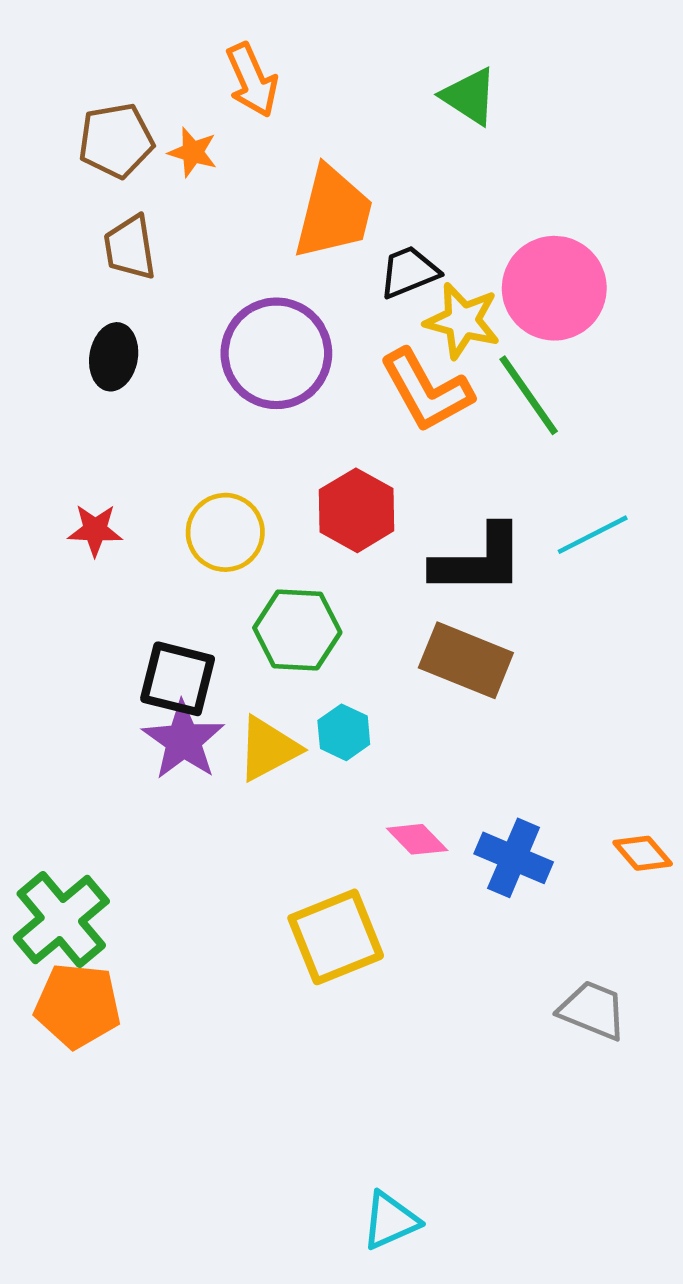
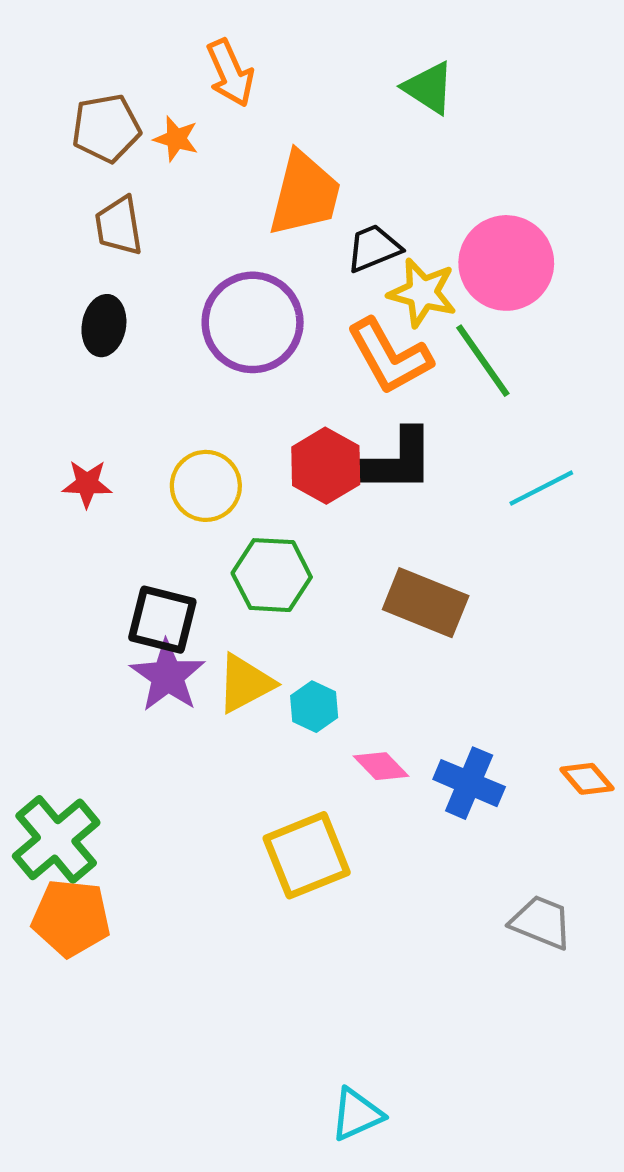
black L-shape: (479, 560) -> (393, 461), moved
cyan hexagon: (344, 732) -> (314, 707), moved

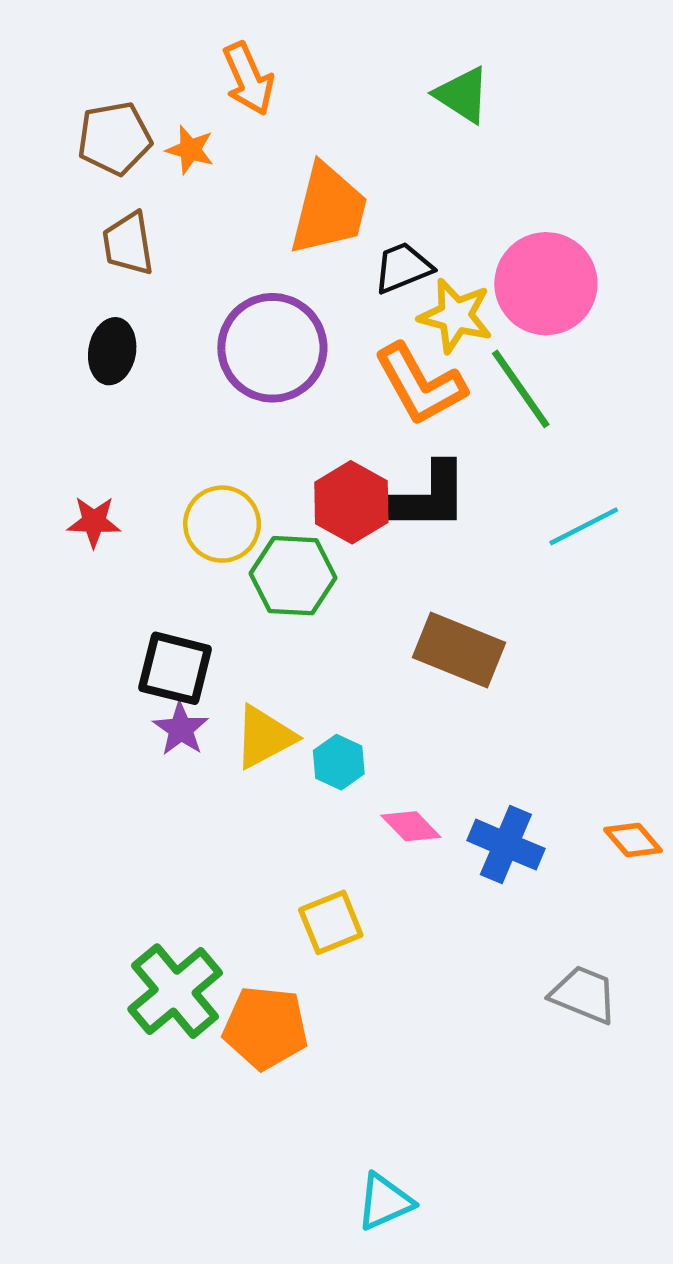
green hexagon: (272, 575) -> (293, 576), moved
purple star: (168, 676) -> (181, 729), size x0.7
green cross: (56, 839) -> (175, 991), moved
yellow square: (307, 855) -> (331, 922), size x0.7
orange pentagon: (71, 918) -> (266, 1028), moved

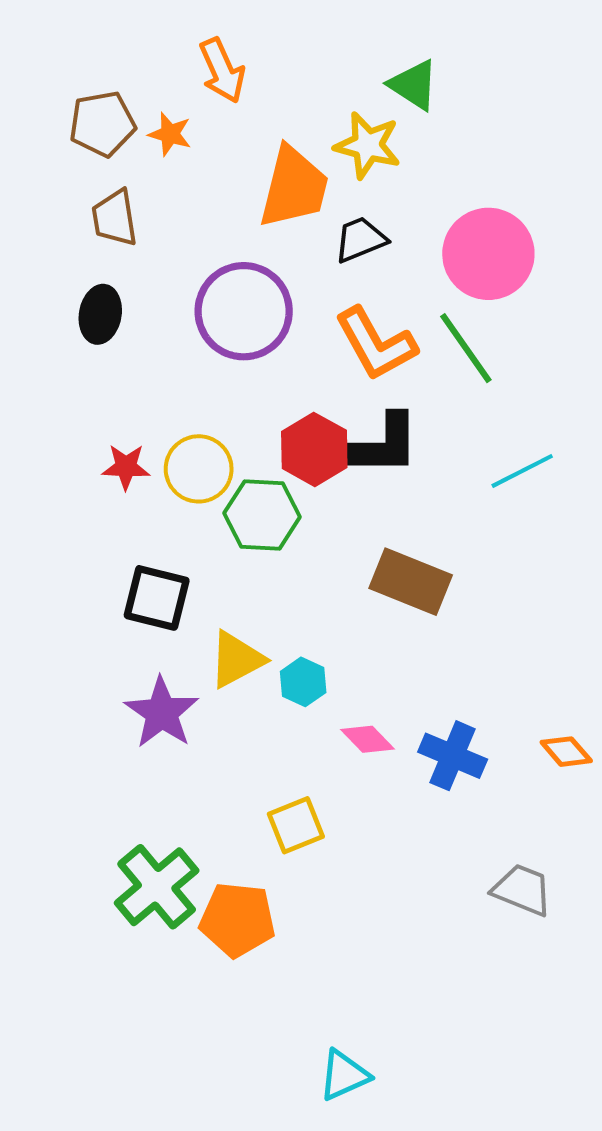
yellow star: (456, 316) -> (368, 145), moved
red star: (94, 522) -> (126, 467), moved
purple star: (181, 729) -> (162, 713), moved, size x1.5

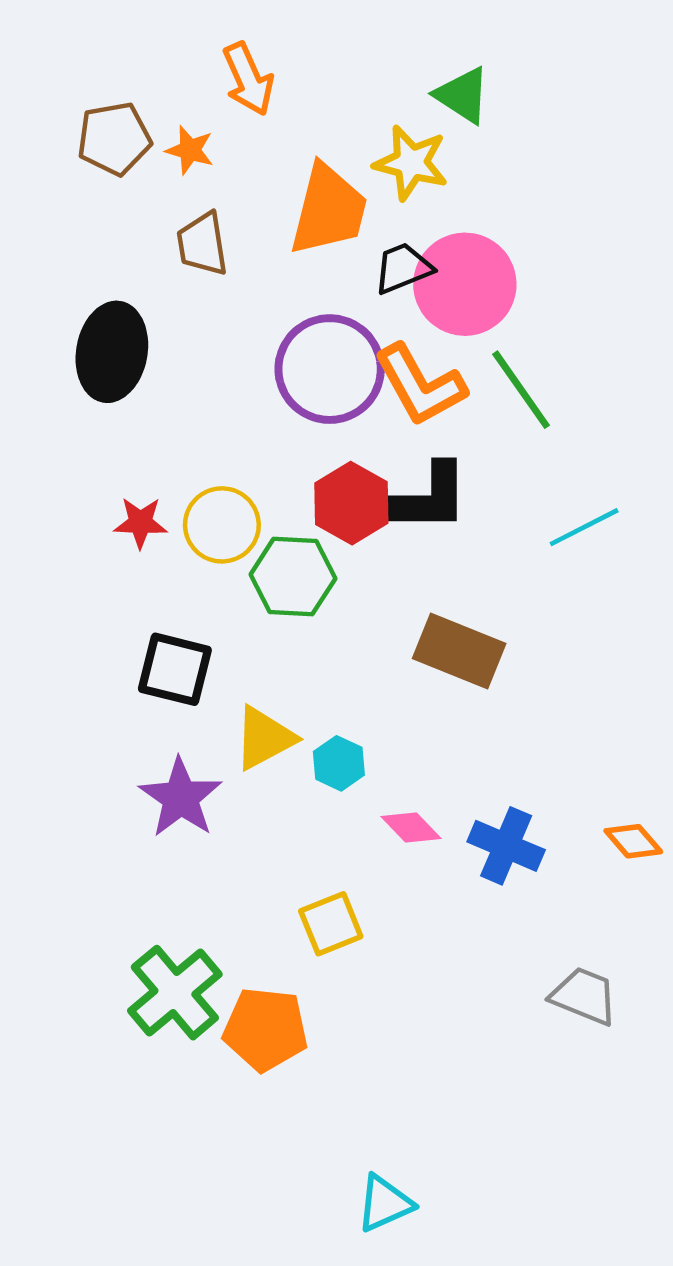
brown trapezoid: (115, 218) -> (202, 244), moved
pink circle: (488, 254) -> (465, 284), moved
purple circle: (244, 311) -> (330, 369), moved
black ellipse: (100, 314) -> (112, 352), size x1.5

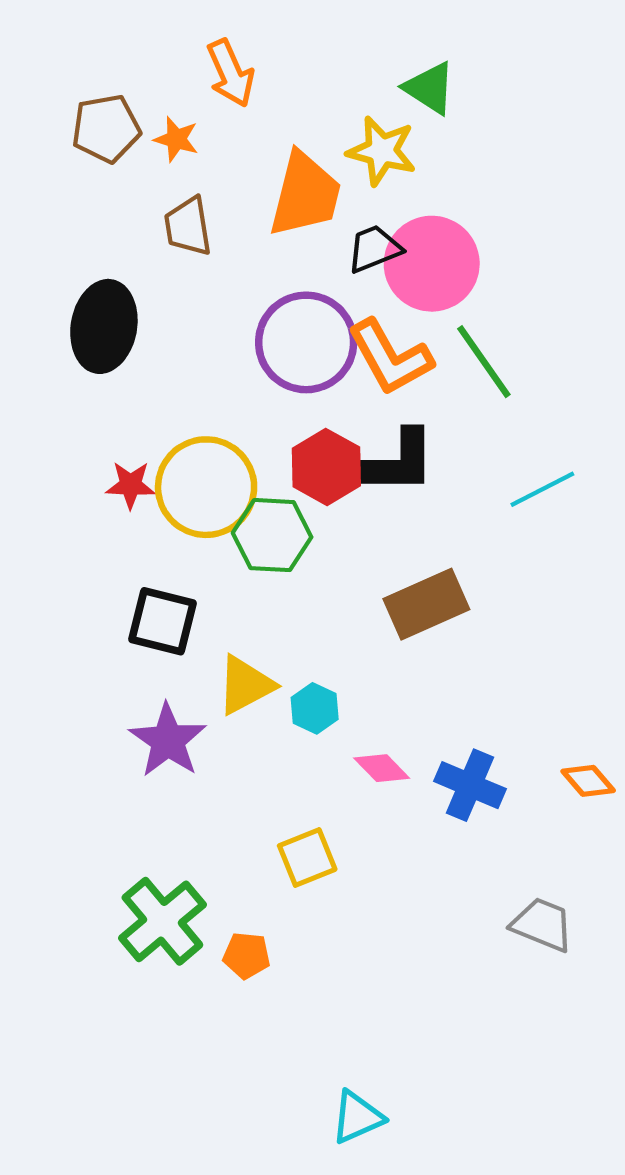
yellow circle: (222, 525) -> (206, 487), size x1.4
brown rectangle: (459, 651) -> (426, 604), turned -46
orange pentagon: (265, 1029) -> (247, 955), size x0.6

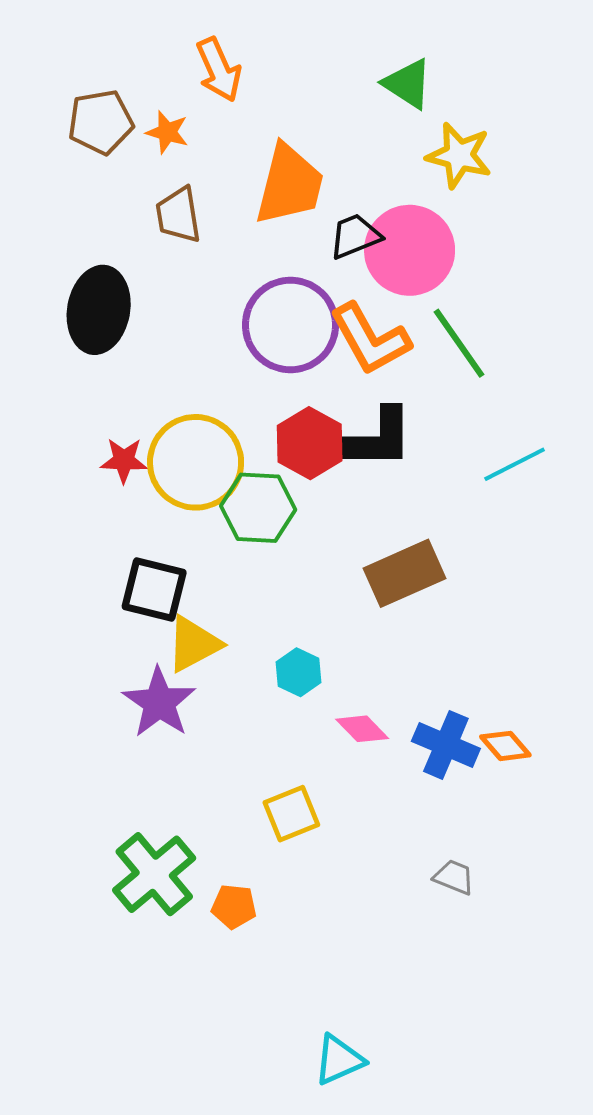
yellow star: (382, 151) -> (459, 155), moved
yellow triangle: (245, 685) -> (194, 644), moved
orange diamond: (588, 781) -> (505, 746), moved
gray trapezoid: (542, 925) -> (454, 877), moved, size x0.7

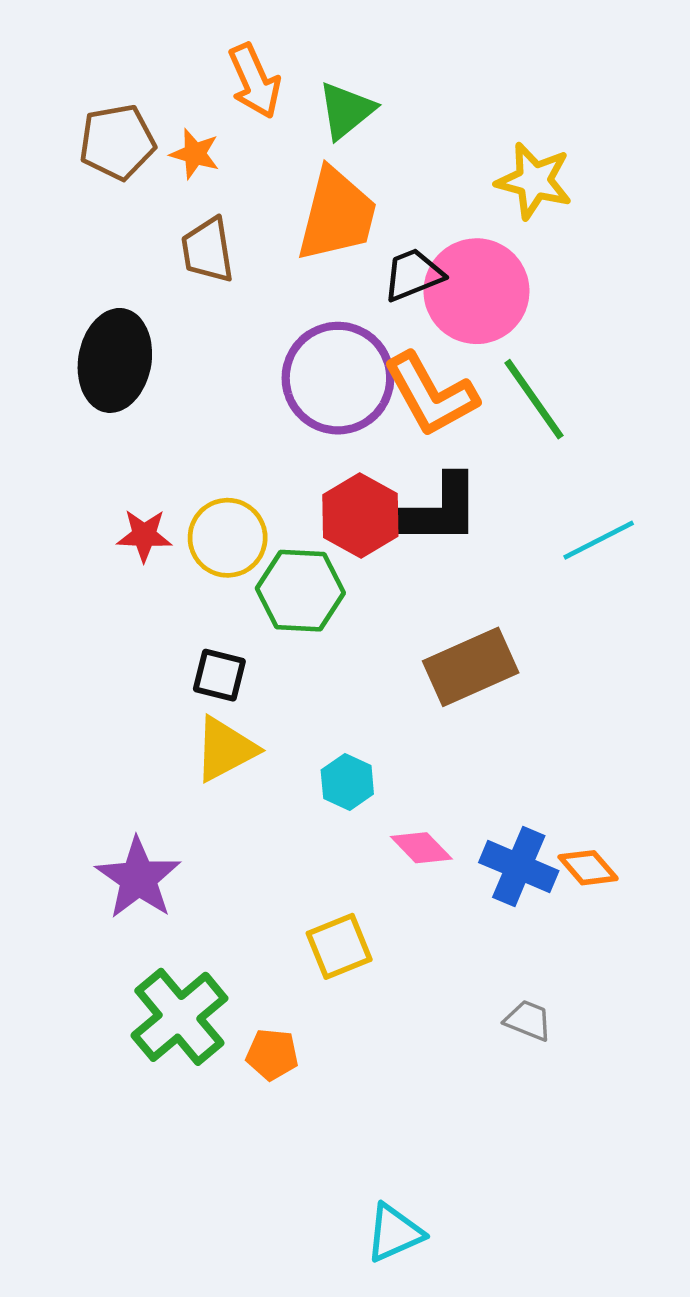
green triangle: (408, 84) -> (346, 110), moved, turned 48
yellow circle: (196, 462) -> (228, 538), size x0.7
black square: (154, 589) -> (219, 675), moved, size x0.7
purple star: (159, 703) -> (138, 878), moved

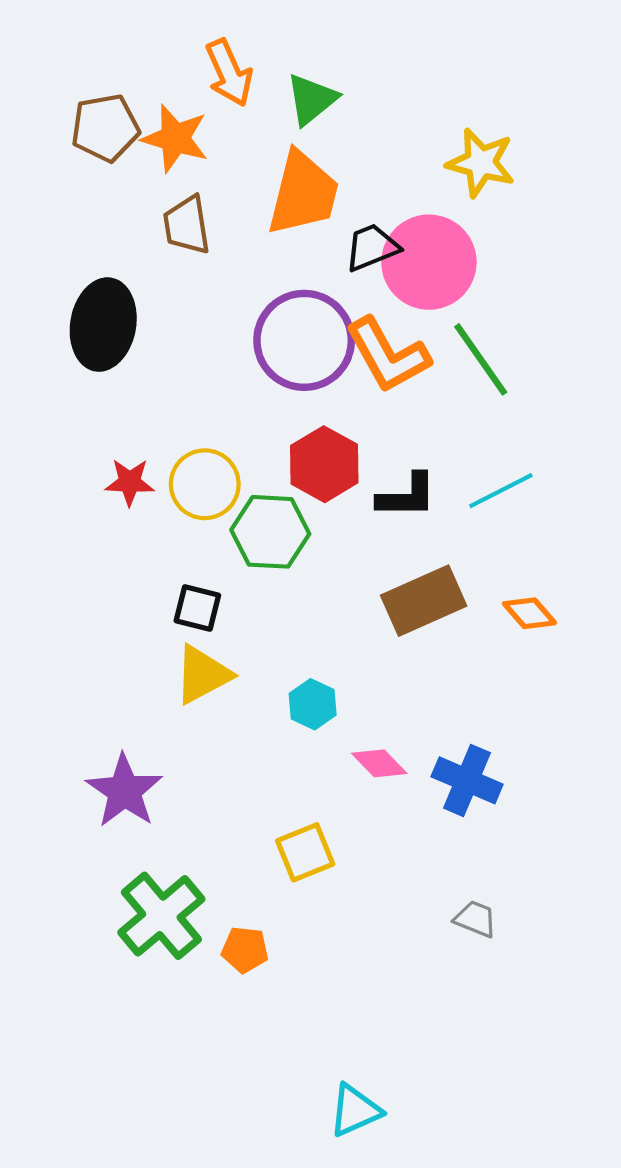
orange star: (195, 154) -> (175, 138), size x1.5
black L-shape: (434, 511) -> (407, 496), moved, size x0.7
cyan line: (599, 540) -> (501, 491), moved
orange diamond: (588, 868) -> (529, 613), moved

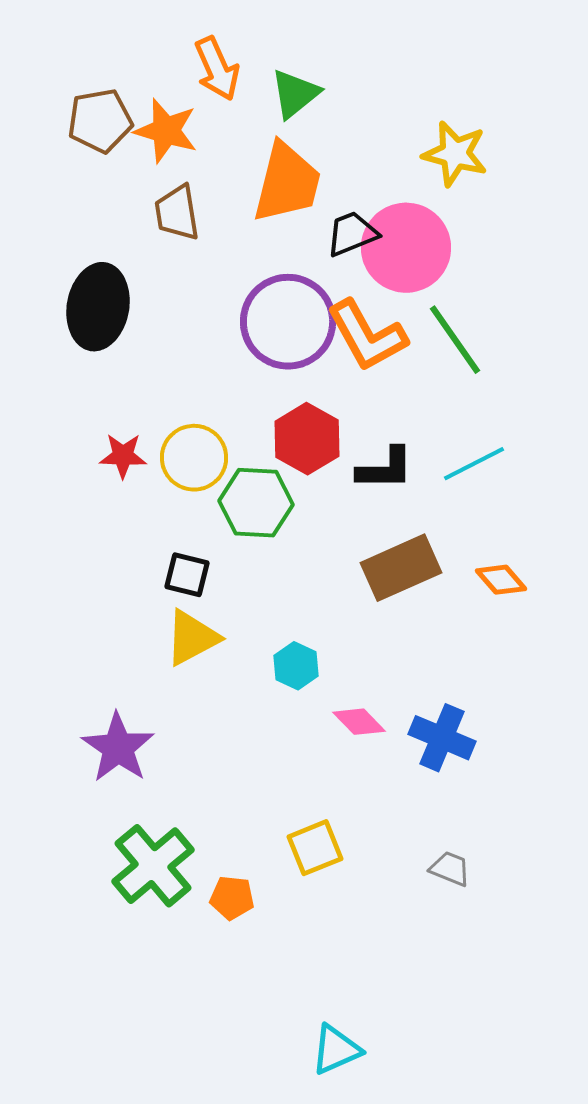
yellow square: (305, 852) -> (315, 848), moved

